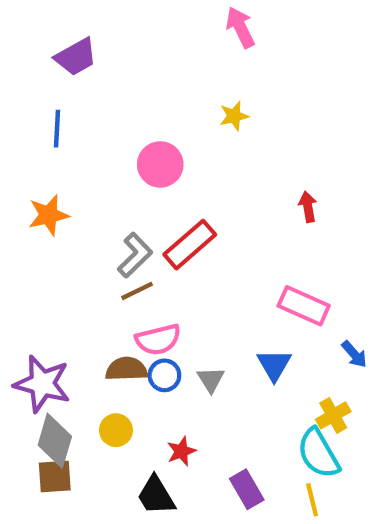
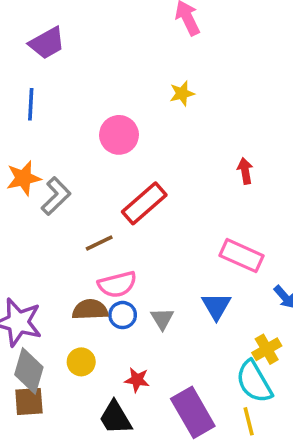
gray L-shape: (135, 255) -> (56, 196), moved
red star: (181, 451) -> (137, 380), turned 30
purple rectangle: (247, 489) -> (193, 412), size x1.5

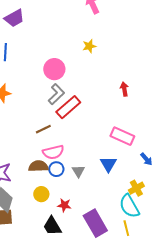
gray L-shape: (56, 196) -> (56, 94), moved
yellow circle: (81, 362) -> (41, 194), moved

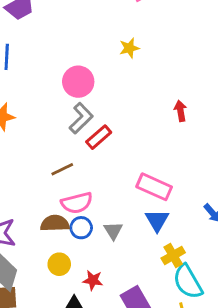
red rectangle: (68, 107) -> (99, 137), size x0.7
pink rectangle: (122, 136) -> (154, 187), moved
yellow cross: (136, 188) -> (173, 255), moved

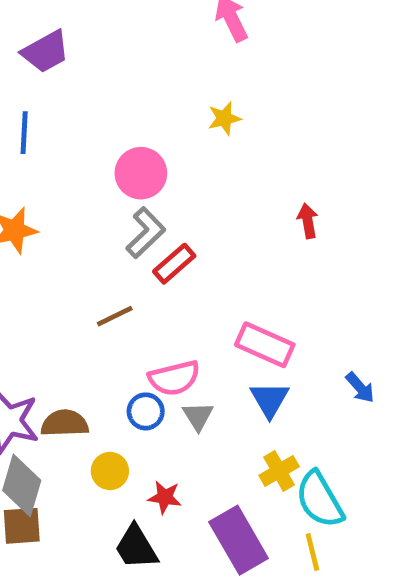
pink semicircle: (77, 203) -> (174, 378), moved
brown semicircle: (55, 223) -> (65, 423), moved
yellow cross: (173, 255) -> (279, 471), moved

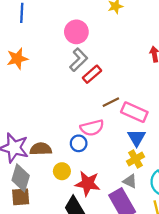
brown line: (115, 316) -> (111, 102), moved
gray triangle: (198, 416) -> (130, 181), moved, turned -32
yellow cross: (279, 471) -> (135, 159), moved
red star: (165, 497) -> (88, 183), size x1.6

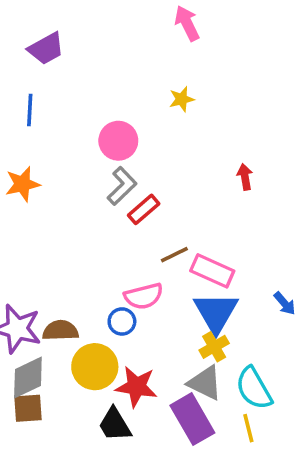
blue triangle: (137, 138) -> (216, 312), size x1.5
yellow circle: (62, 171) -> (95, 367), size x1.6
gray diamond: (21, 178) -> (28, 378), turned 48
gray triangle: (130, 181) -> (205, 383), size x1.5

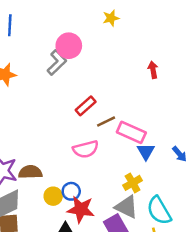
gray L-shape: (122, 186) -> (57, 63), moved
red rectangle: (144, 209) -> (86, 106), moved
blue triangle: (216, 312) -> (146, 152), moved, size x0.6
blue circle: (122, 321) -> (71, 191), moved
yellow circle: (95, 367) -> (53, 196), size x0.6

